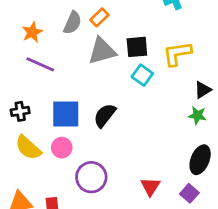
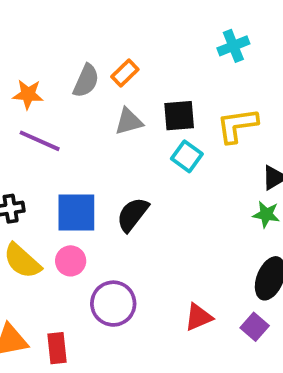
orange star: (32, 32) -> (28, 94), turned 30
gray triangle: (102, 51) -> (129, 121), size x0.7
red triangle: (150, 187) -> (198, 317), turned 35

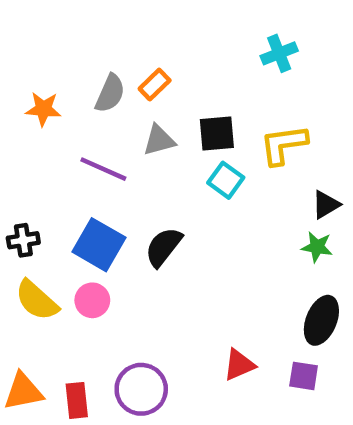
purple line: (40, 141) -> (103, 169), moved
blue square: (76, 212) -> (99, 245), turned 30
purple circle: (113, 304) -> (141, 389), moved
purple square: (255, 327) -> (304, 376), turned -32

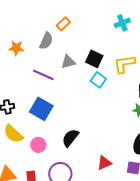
orange rectangle: (155, 85) -> (63, 24), moved
black square: (217, 133) -> (94, 59), turned 30
black semicircle: (163, 247) -> (70, 138), moved
pink circle: (92, 300) -> (38, 145), moved

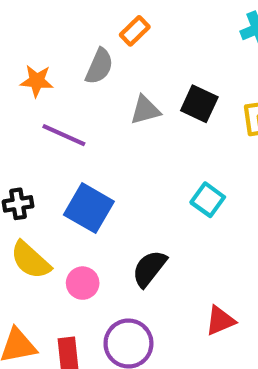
purple line: (43, 75) -> (64, 135), moved
cyan square: (98, 80) -> (208, 200), moved

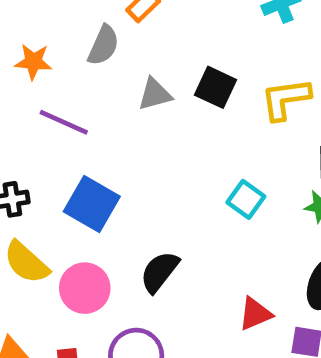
cyan square: (208, 200) -> (246, 199), moved
pink circle: (83, 283) -> (85, 288), size x1.4
red triangle: (220, 321) -> (255, 314), moved

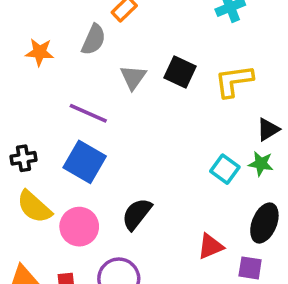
gray triangle: (155, 94) -> (133, 77), turned -40
purple line: (64, 122) -> (88, 113), moved
cyan square: (246, 199) -> (225, 169), moved

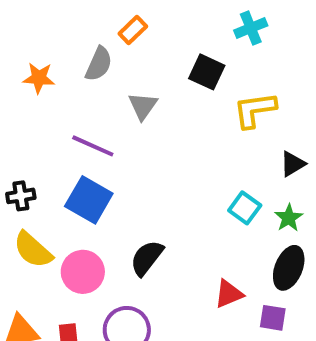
black square: (180, 72) -> (207, 72), moved
green star: (261, 164) -> (289, 218), moved, turned 30

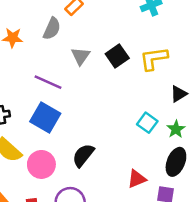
black square: (207, 72) -> (117, 56), moved, turned 30

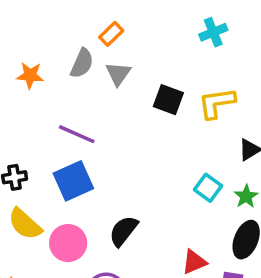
gray triangle: (81, 56) -> (118, 74), moved
black square: (117, 56) -> (168, 100), turned -35
blue square: (45, 117) -> (73, 181), turned 36

